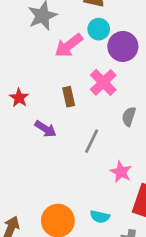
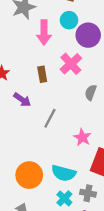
pink arrow: (69, 45) -> (44, 32), turned -55
gray line: (92, 141) -> (50, 118), moved
cyan semicircle: (100, 217) -> (64, 173), size x1.5

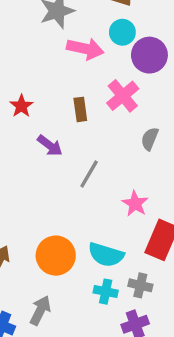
pink arrow: (44, 32) -> (85, 49), turned -80
cyan cross: (64, 198) -> (106, 292), turned -35

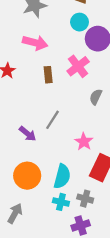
pink arrow: (85, 49) -> (35, 43), moved
purple arrow: (50, 146) -> (28, 134), moved
cyan semicircle: (106, 255) -> (62, 176), turned -95

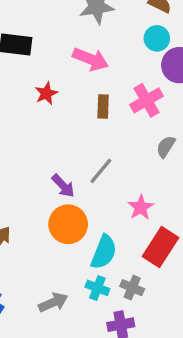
orange circle: (27, 176) -> (68, 224), moved
gray arrow: (15, 213) -> (53, 302), moved, turned 30

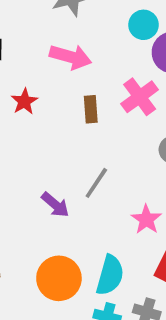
orange circle: (68, 224) -> (59, 278), moved

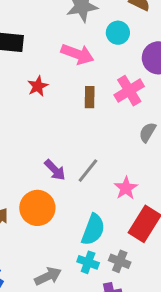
cyan circle: (144, 25) -> (118, 33), moved
gray line: (96, 183) -> (88, 171), moved
orange circle: (59, 278) -> (37, 208), moved

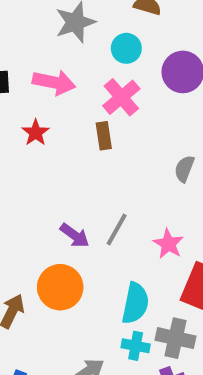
pink arrow: (77, 54) -> (54, 82), moved
pink cross: (129, 91) -> (121, 97), moved
gray cross: (120, 261) -> (176, 338), size x1.4

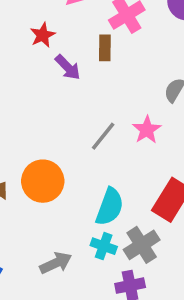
purple arrow: (75, 235) -> (68, 67), moved
pink star: (168, 244) -> (147, 130), moved
gray cross: (176, 338) -> (142, 245), turned 36

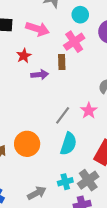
purple arrow: (68, 67) -> (40, 75), turned -49
cyan semicircle: (110, 207) -> (68, 144), moved
cyan cross: (104, 246) -> (65, 182), turned -32

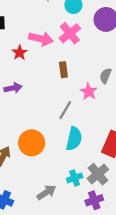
pink arrow: (38, 29) -> (41, 39), moved
brown rectangle: (62, 62) -> (63, 70), moved
purple arrow: (40, 75) -> (13, 88), moved
pink star: (89, 111) -> (89, 92), moved

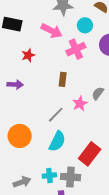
pink arrow: (41, 39) -> (52, 31), moved
gray cross: (98, 174) -> (70, 177), turned 30

